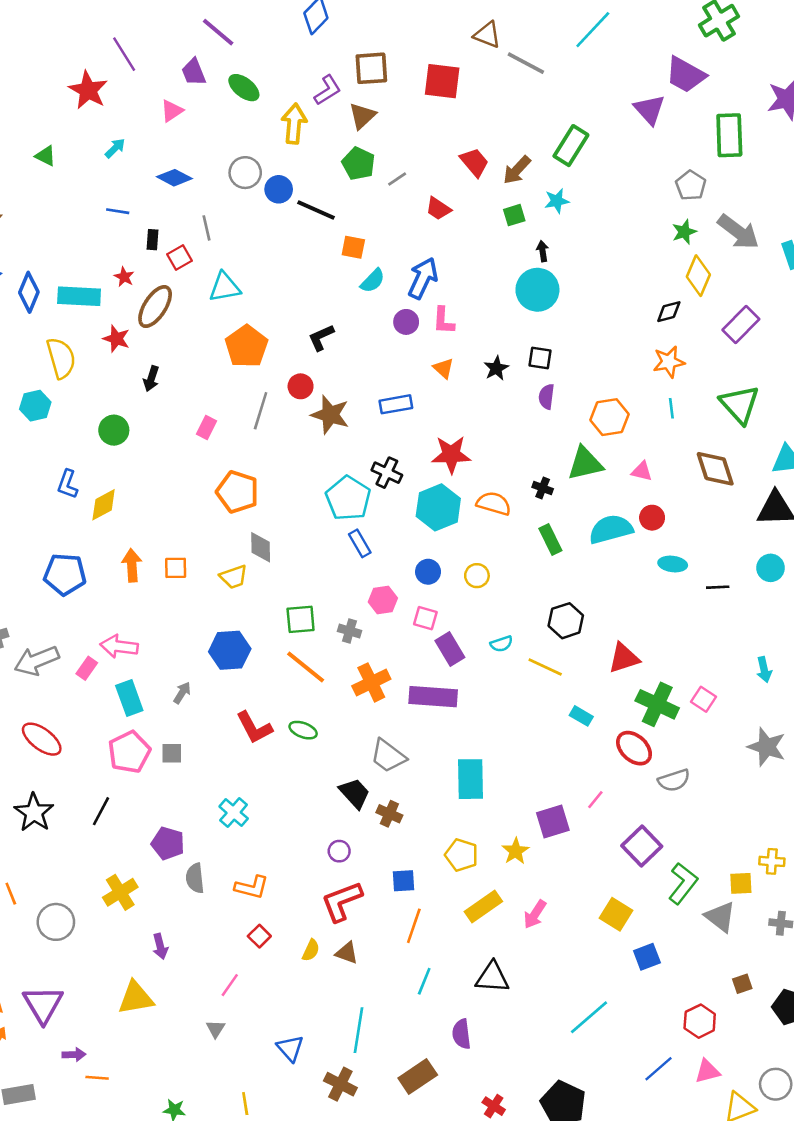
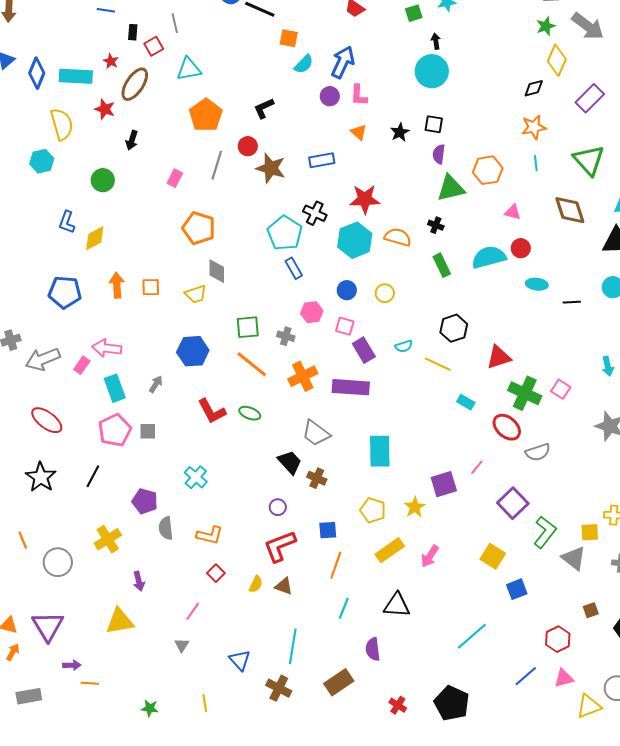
green triangle: (585, 464) -> (451, 188), moved

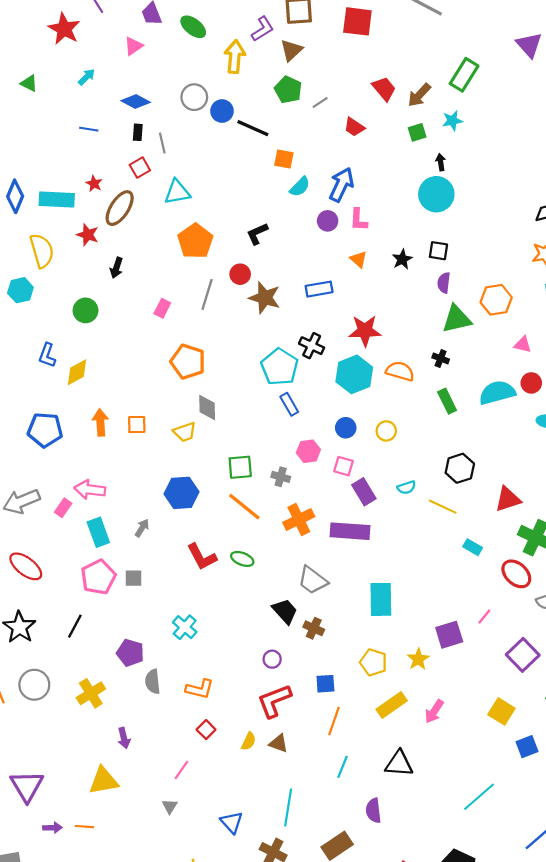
black rectangle: (133, 32) -> (138, 132), moved
gray circle: (58, 562) -> (34, 685), moved
orange line: (90, 683) -> (84, 827), moved

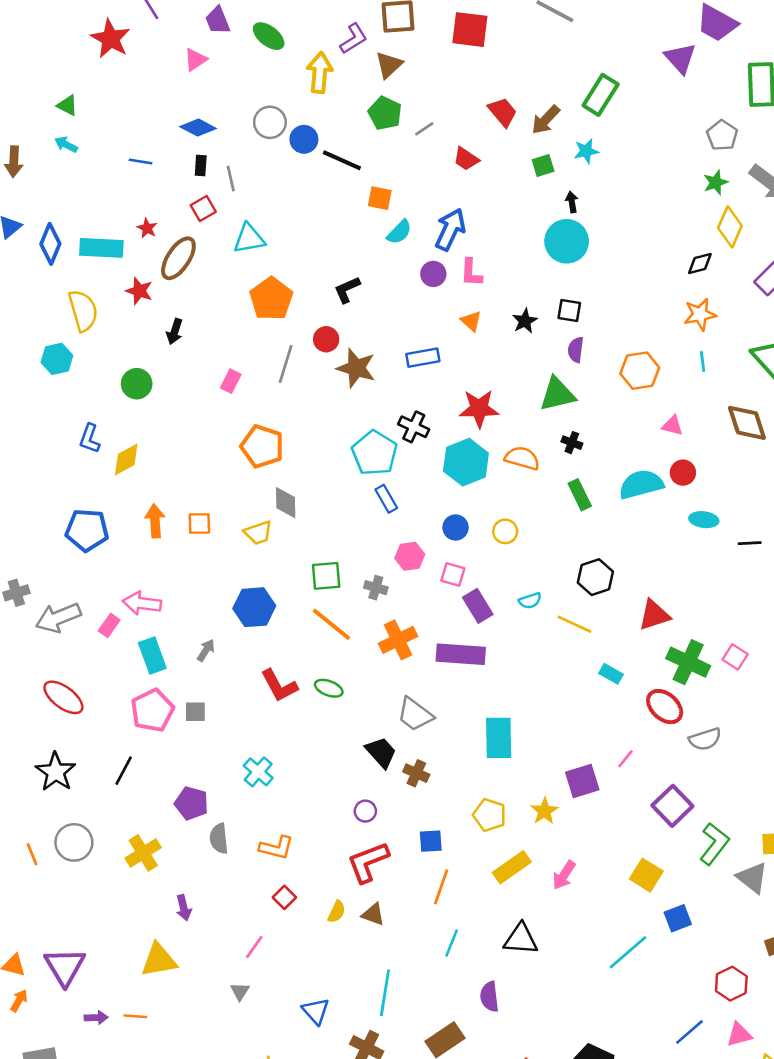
cyan arrow: (87, 77) -> (66, 145), moved, turned -108
green triangle: (457, 319) -> (557, 394), moved
cyan line: (479, 797) -> (628, 952), moved

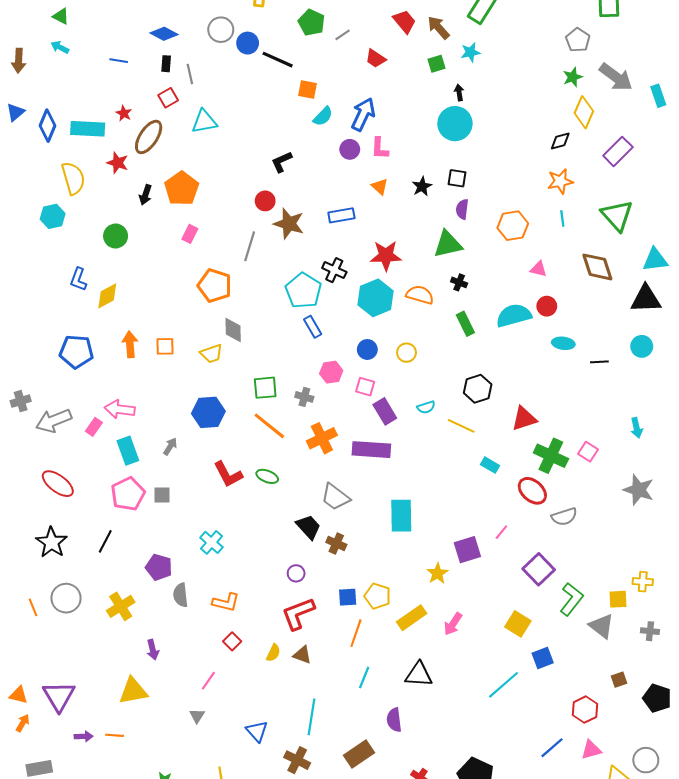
brown arrow: (546, 120) -> (438, 28), turned 95
orange pentagon: (271, 299) -> (182, 189), moved
gray line: (286, 364) -> (250, 246), moved
yellow pentagon: (490, 815) -> (378, 596), moved

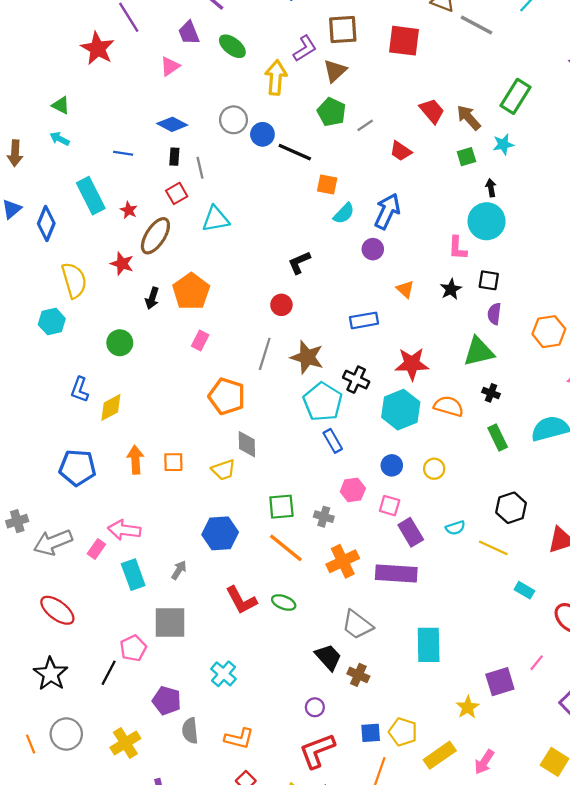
cyan rectangle: (88, 129) -> (91, 196), moved, turned 60
pink L-shape: (380, 148) -> (458, 248), moved
brown star: (289, 224) -> (307, 357), moved
pink pentagon: (128, 494) -> (133, 648), moved, size x0.7
gray square: (162, 495) -> (170, 623), size x1.8

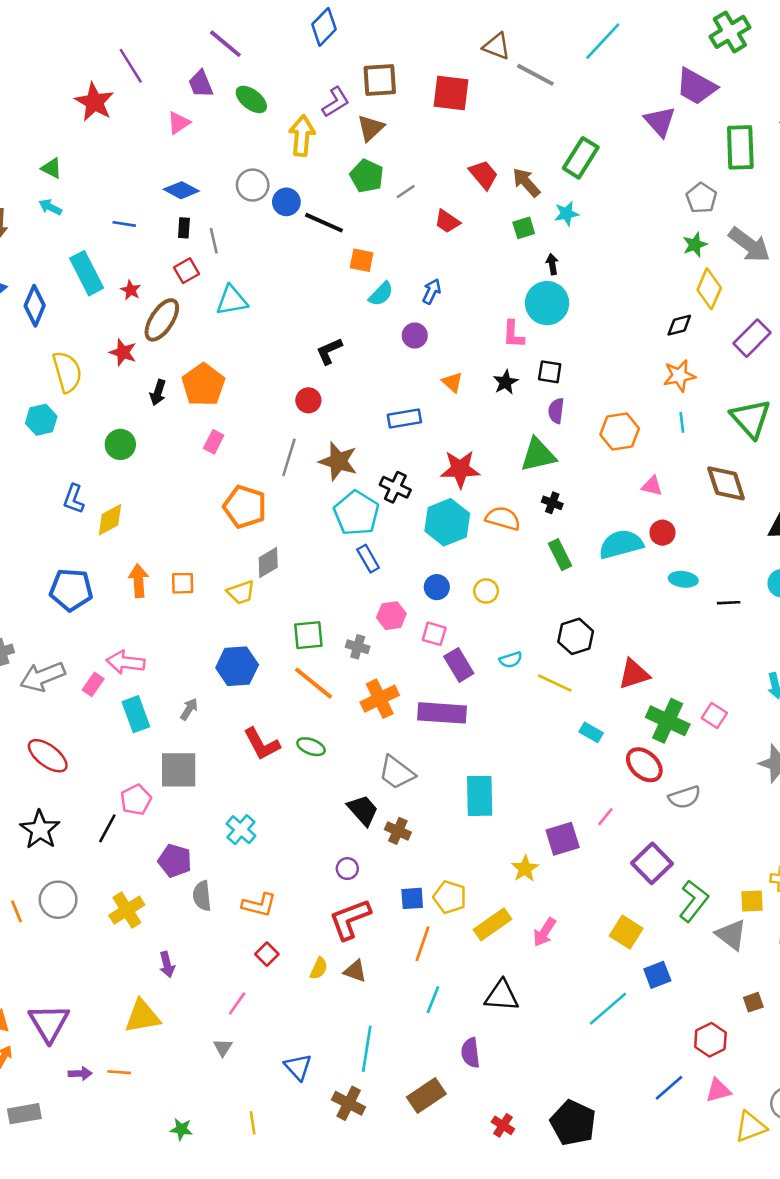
blue arrow: (387, 211) -> (432, 291), size x0.6
gray diamond: (247, 444) -> (268, 562), turned 60

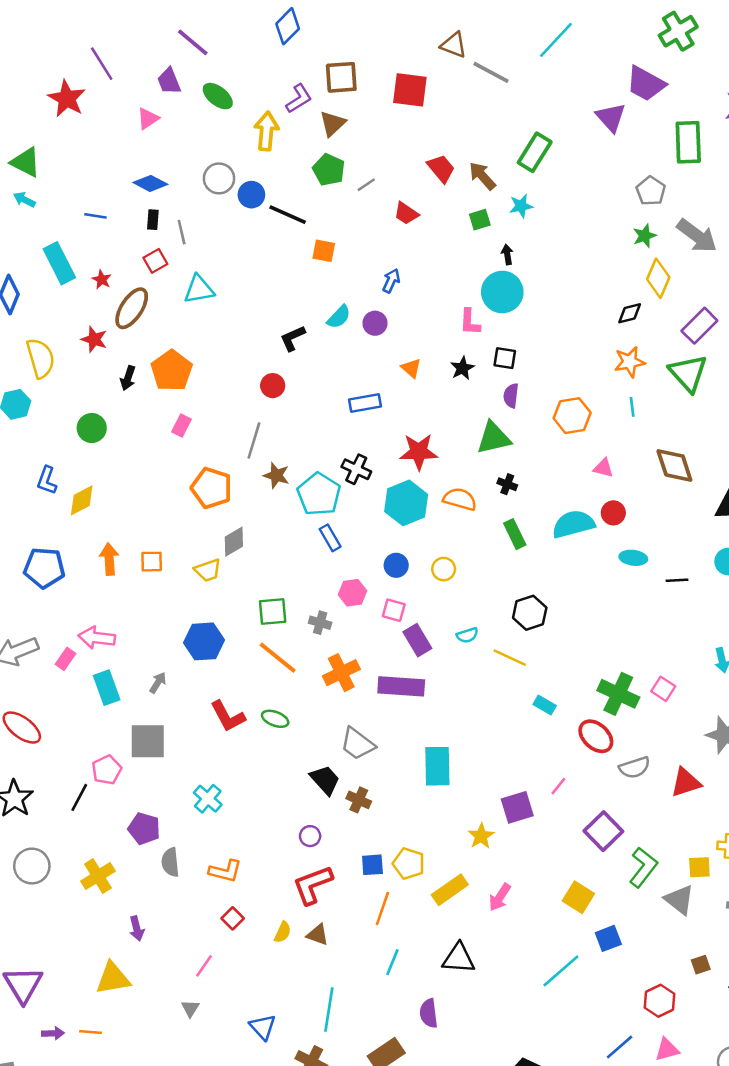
green triangle: (52, 168) -> (26, 162), size x1.5
cyan semicircle: (381, 294) -> (339, 317), moved
green triangle: (751, 419) -> (688, 373), moved
brown star: (338, 461) -> (276, 475), moved, size x0.7
red triangle: (634, 674) -> (686, 782), moved

